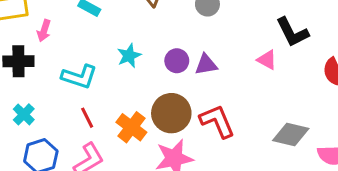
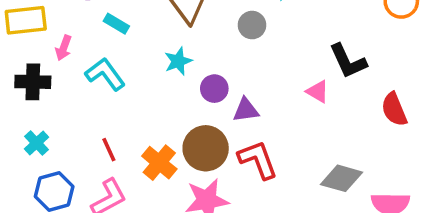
cyan star: (129, 56) -> (178, 61), moved
purple triangle: (206, 65) -> (246, 110), moved
cyan L-shape: (79, 77) -> (105, 74), moved, turned -147

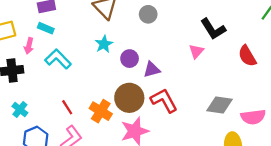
cyan rectangle: (116, 24) -> (46, 28), moved
pink triangle: (318, 92) -> (196, 51), turned 49

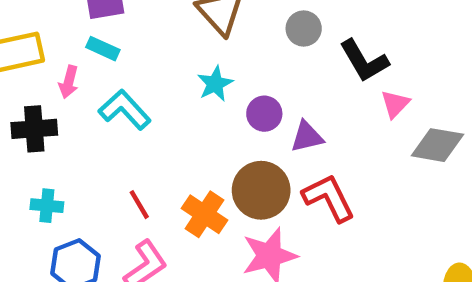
black L-shape: (213, 29) -> (364, 61), moved
gray diamond: (219, 105) -> (437, 145), moved
cyan cross: (20, 110) -> (47, 206), turned -35

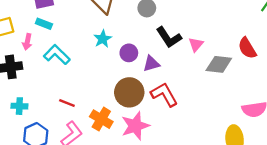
black L-shape: (364, 61) -> (169, 37), moved
red line: (139, 205) -> (67, 103), turned -35
orange cross: (204, 214) -> (101, 119), moved

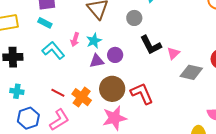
pink arrow: (27, 42) -> (75, 40), moved
purple triangle: (151, 64) -> (97, 61), moved
orange cross: (101, 119) -> (82, 97), moved

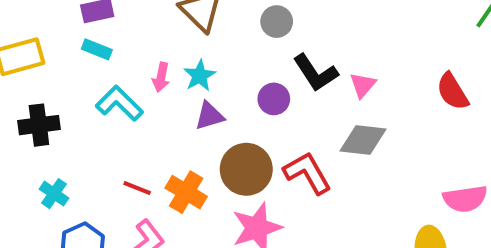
purple circle: (115, 55) -> (274, 99), moved
gray diamond: (191, 72) -> (363, 140), moved
cyan cross: (17, 91) -> (54, 194), turned 32

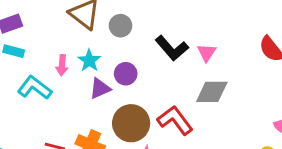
gray circle: (277, 22) -> (121, 26), moved
purple circle: (274, 99) -> (126, 74), moved

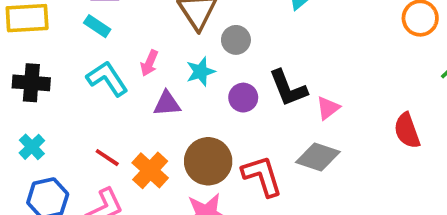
cyan star: (89, 61) -> (201, 72), moved
purple circle: (126, 74) -> (243, 98), moved
purple triangle: (100, 88) -> (167, 104), moved

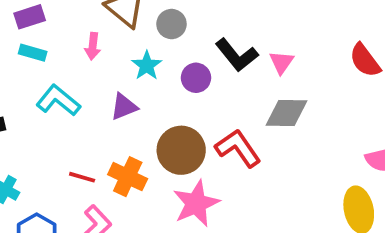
pink arrow: (149, 63) -> (93, 46), moved

